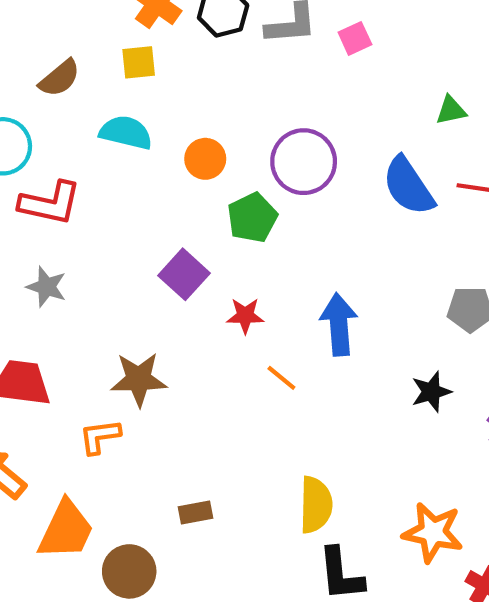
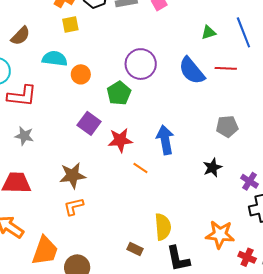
yellow square: (139, 62) -> (70, 24), moved
orange circle: (205, 159) -> (81, 74), moved
red star: (245, 316) -> (120, 140), size x1.4
orange L-shape: (100, 436) -> (74, 206), moved
brown rectangle: (196, 513) -> (135, 249), moved, turned 42

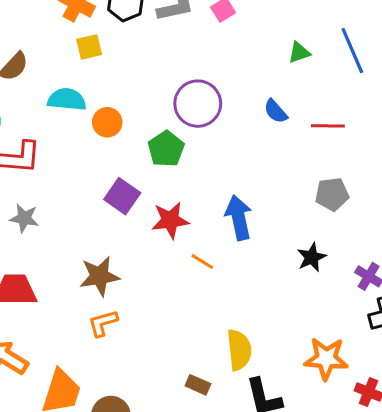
red line: (226, 68) -> (328, 126), moved
blue semicircle: (192, 71) -> (276, 111), size x0.6

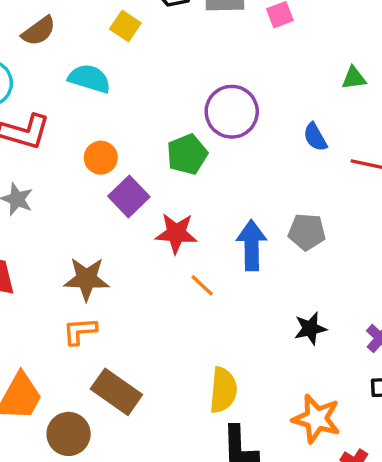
yellow square: (89, 47) -> (125, 26), turned 36
orange circle: (107, 122) -> (101, 158), moved
gray pentagon: (332, 194) -> (307, 232), moved
black star: (312, 257) -> (310, 328), moved
brown rectangle: (198, 385) -> (116, 392), moved, size x1.8

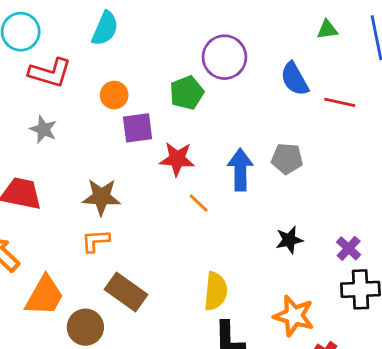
cyan semicircle: (89, 79) -> (105, 28), turned 96
blue semicircle: (315, 137) -> (295, 79), size x1.4
purple square: (129, 196) -> (138, 128), turned 36

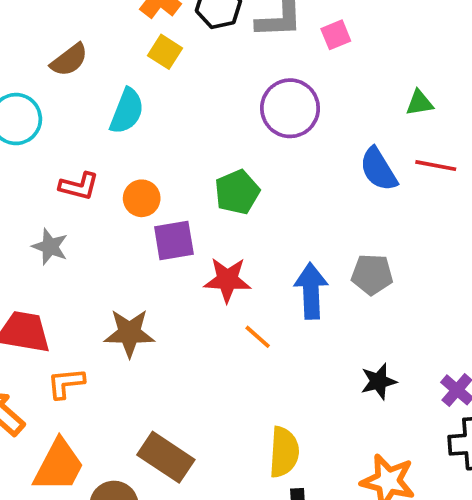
purple circle: (224, 57) -> (290, 108), moved
red L-shape: (50, 73) -> (79, 186), moved, size x0.7
red line: (340, 102) -> (436, 166), moved
orange L-shape: (96, 241) -> (66, 383), moved

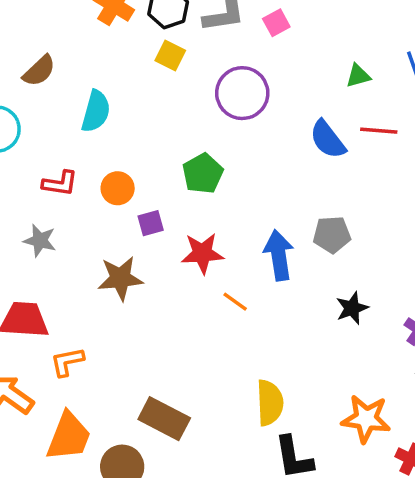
yellow square: (165, 52) -> (170, 56), moved
purple square: (174, 240) -> (151, 223), size x0.7
brown star: (129, 333) -> (120, 278), moved
black star: (379, 381) -> (352, 308), moved

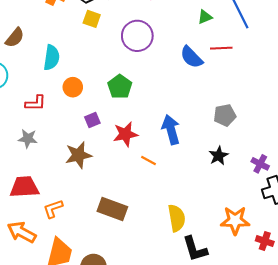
orange circle: (118, 188) -> (73, 87), moved
gray pentagon: (332, 235) -> (225, 115), moved
brown rectangle: (164, 419) -> (112, 209), moved

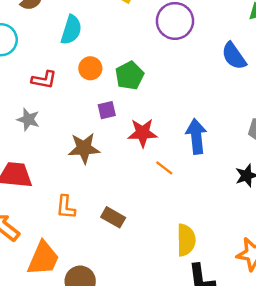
green pentagon: (120, 87) -> (129, 76), moved
orange L-shape: (53, 209) -> (66, 207), moved, turned -75
brown rectangle: (112, 209) -> (113, 217), size x0.7

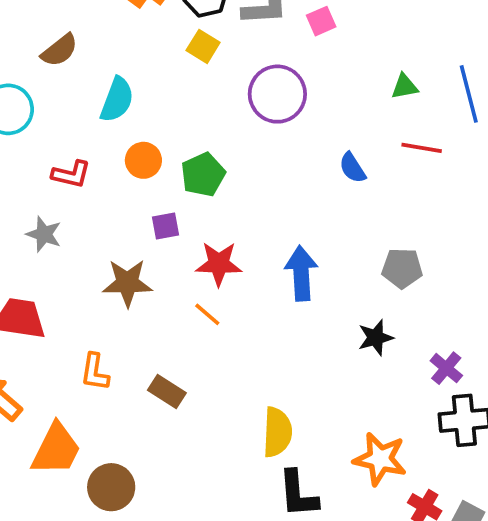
blue semicircle: (234, 56) -> (352, 168), moved, size x0.7
orange line: (164, 168) -> (207, 314), moved

